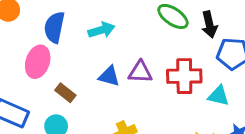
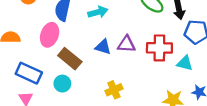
brown rectangle: (65, 93) -> (70, 59), size x1.5

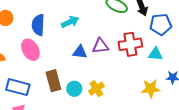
pink ellipse: (50, 35) -> (30, 50), turned -40
brown rectangle: (70, 59) -> (53, 81), moved, turned 45
cyan circle: (62, 84) -> (74, 89), moved

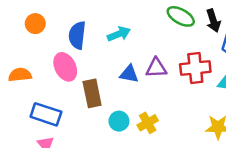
brown rectangle: (53, 81) -> (92, 93), moved

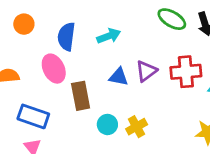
purple triangle: (156, 68) -> (146, 71), turned -35

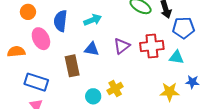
pink ellipse: (54, 69) -> (41, 39), moved
blue triangle: (119, 77) -> (92, 49), moved
cyan circle: (107, 124) -> (93, 96), moved

